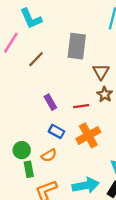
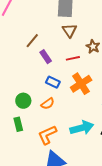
brown line: (36, 59) -> (32, 41), moved
brown triangle: (101, 72) -> (69, 30), moved
green rectangle: (29, 169) -> (18, 124), moved

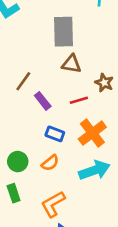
brown triangle: (69, 30) -> (71, 64), turned -42
cyan arrow: (82, 128) -> (94, 170), moved

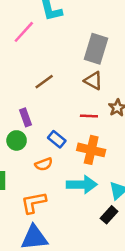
purple rectangle: (43, 101) -> (25, 117), moved
orange cross: (92, 133) -> (91, 150), turned 32
green circle: (18, 162) -> (17, 140), moved

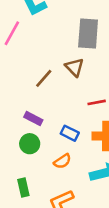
brown triangle: (93, 81) -> (75, 67), moved, turned 30
purple rectangle: (25, 117) -> (33, 119), turned -30

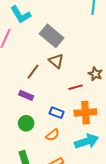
gray rectangle: (88, 33) -> (52, 36), moved, turned -50
purple rectangle: (33, 119) -> (26, 95), moved

